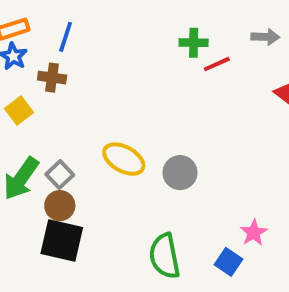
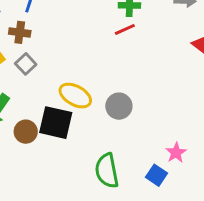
red line: (217, 64) -> (125, 29), moved
gray square: (60, 175) -> (26, 64), moved
black square: (62, 240) -> (56, 123), moved

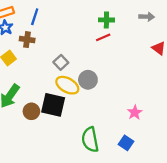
gray square: (26, 64) -> (61, 62), moved
gray circle: (119, 106) -> (88, 80), moved
pink star: (176, 153) -> (135, 112), moved

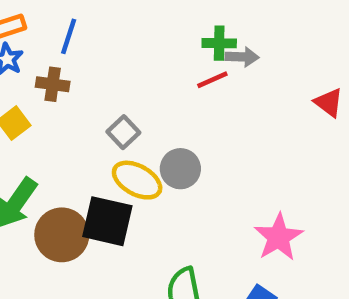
gray arrow: (147, 17) -> (242, 57), moved
brown circle: (31, 111) -> (62, 235), size x1.5
pink star: (135, 112) -> (279, 237), size x1.5

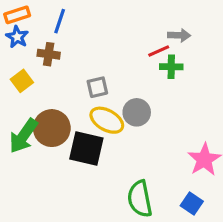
green cross: (219, 43) -> (171, 67), moved
gray square: (123, 132) -> (97, 87), turned 30
brown circle: (62, 235) -> (52, 128), moved

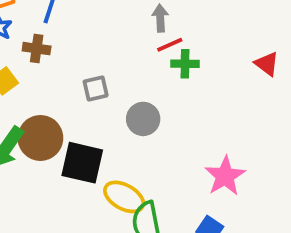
gray arrow: (179, 35) -> (160, 18), moved, turned -95
yellow ellipse: (107, 120) -> (124, 197), moved

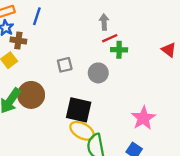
brown cross: (37, 49) -> (18, 41), moved
gray circle: (143, 119) -> (98, 73), moved
black square: (82, 163) -> (79, 110), moved

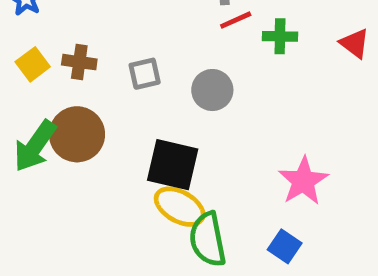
brown cross: (18, 41) -> (79, 62), moved
green cross: (119, 50) -> (280, 36), moved

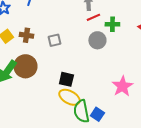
gray circle: (212, 90) -> (97, 40), moved
black square: (173, 165) -> (66, 79), size x0.7
blue square: (285, 246) -> (97, 114), moved

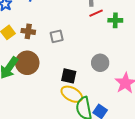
gray circle: (97, 40) -> (100, 63), moved

